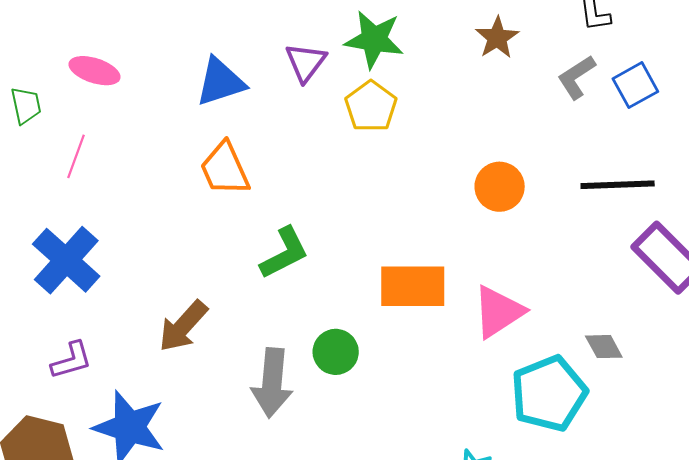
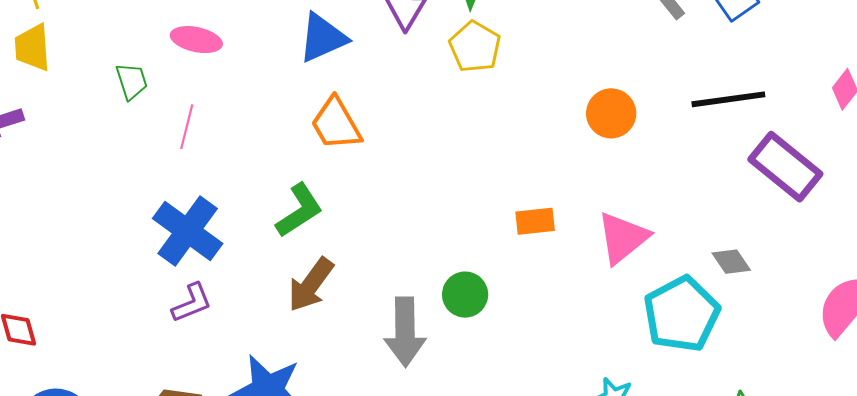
green L-shape: (284, 253) -> (299, 210), moved
orange rectangle: (413, 286) -> (535, 221), size x0.6
purple L-shape: (71, 360) -> (192, 303), moved

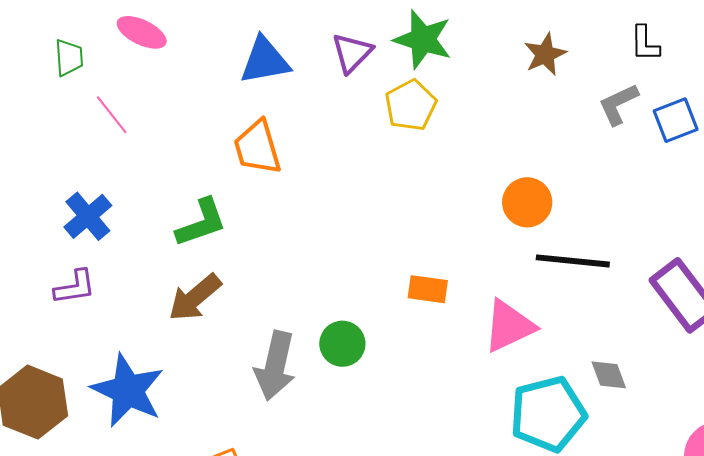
black line: (728, 99) -> (573, 261), moved
pink line: (187, 127) -> (112, 115), turned -66
blue cross: (188, 231) -> (88, 216), size x0.7

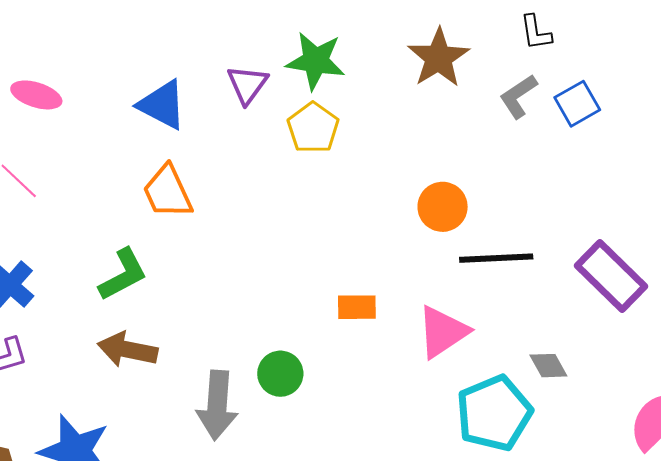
brown star: (545, 54) -> (439, 58), size x1.4
blue triangle: (265, 61) -> (162, 105), turned 46
brown arrow: (195, 298) -> (128, 350), turned 60

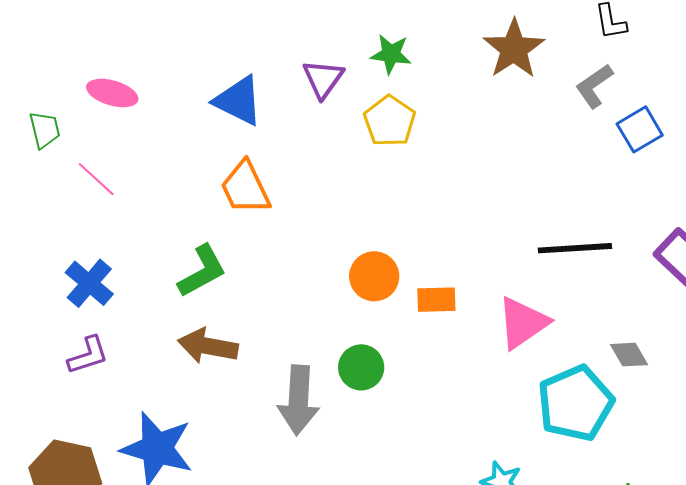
green star: (316, 61) -> (391, 54), size x0.7
blue square: (577, 104) -> (640, 129), moved
orange circle: (443, 207) -> (374, 276), moved

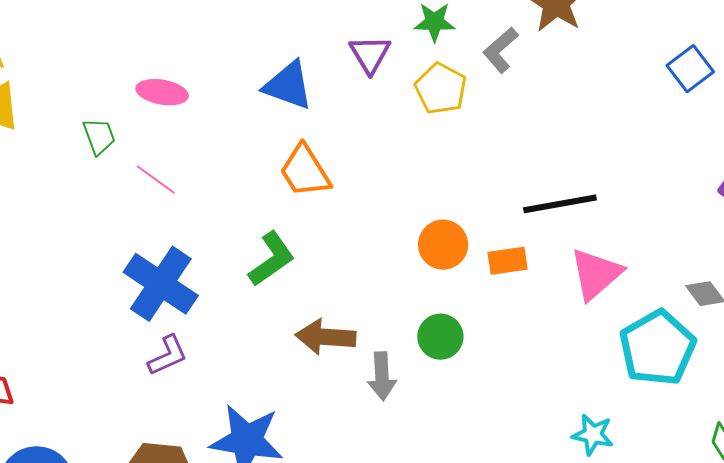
gray L-shape: (594, 86) -> (500, 50), moved
black line: (575, 248) -> (560, 204), moved
blue cross: (89, 283) -> (161, 284), size x1.5
brown arrow: (208, 346) -> (326, 337), moved
gray arrow: (298, 400) -> (382, 376), size x0.7

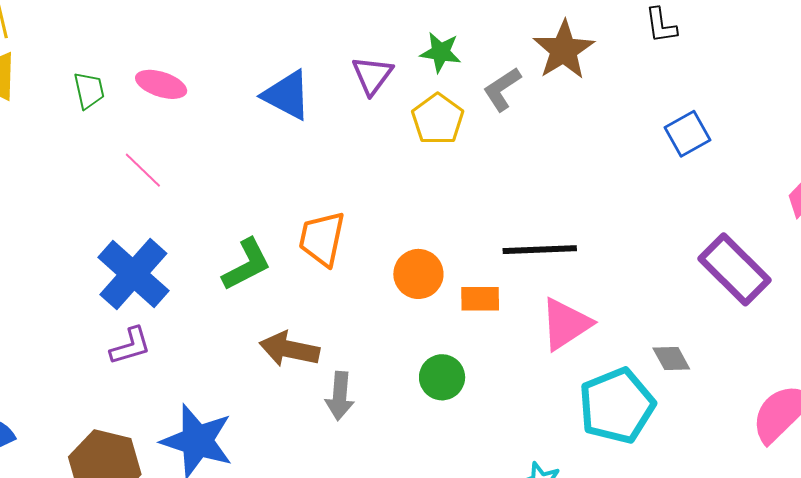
green trapezoid: (99, 136) -> (89, 90), moved
orange trapezoid: (305, 171) -> (322, 239), moved, turned 36
green circle: (440, 337) -> (442, 377), moved

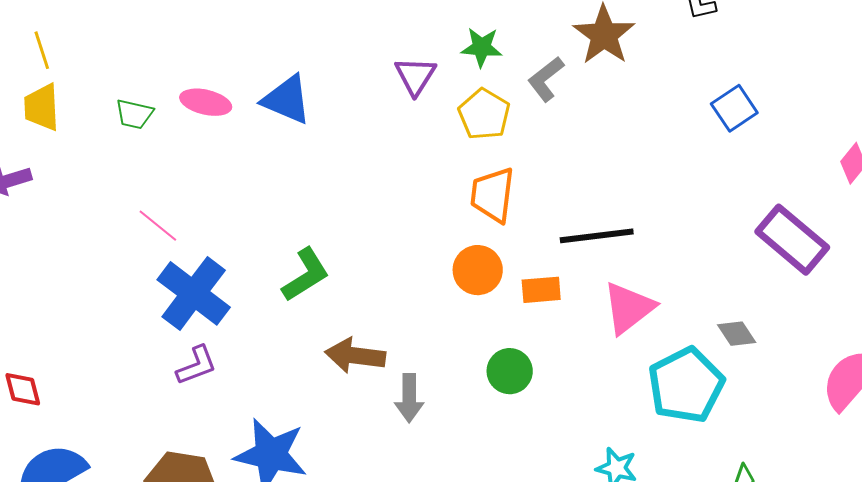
green trapezoid: (89, 90) -> (134, 114), turned 120
blue triangle: (287, 95) -> (287, 100), moved
pink line: (143, 170) -> (158, 226), moved
orange trapezoid: (322, 239) -> (493, 195), moved

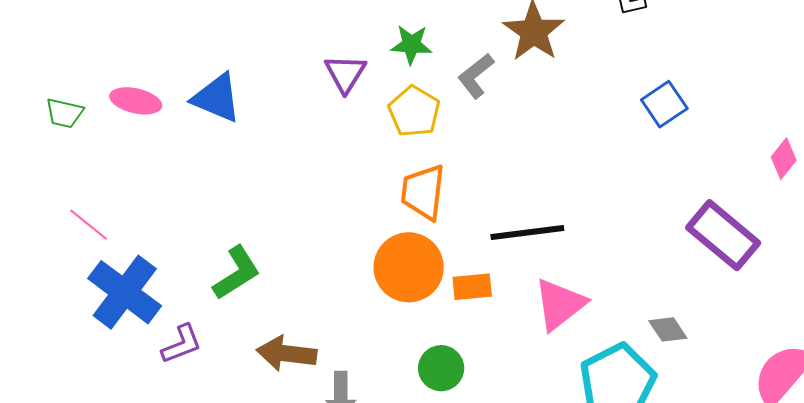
orange circle: (478, 270) -> (409, 267), size x1.4
purple L-shape: (197, 365) -> (182, 344), moved

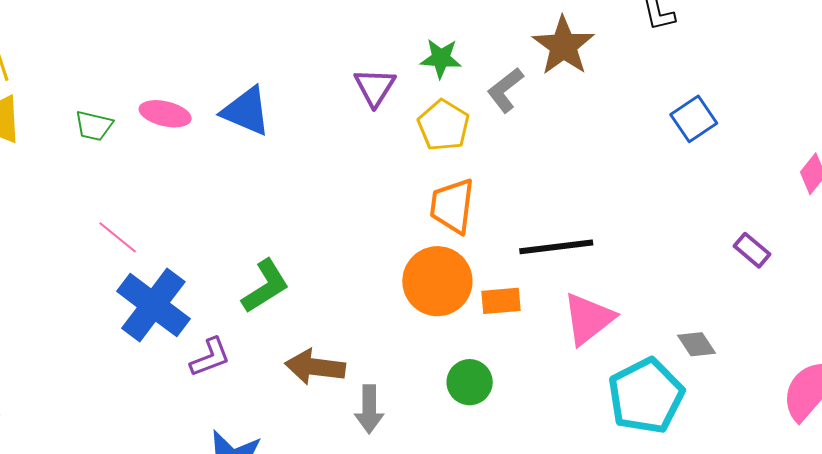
purple rectangle: (723, 235) -> (752, 250), size x0.5

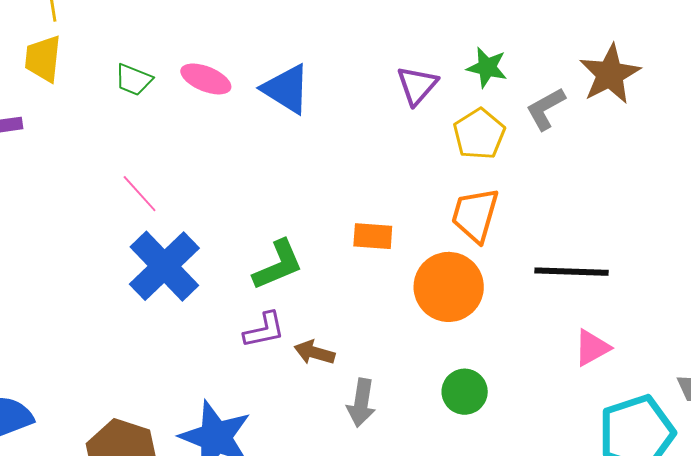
orange rectangle: (501, 301) -> (373, 236), moved
pink triangle: (588, 319) -> (592, 348), size x0.7
purple L-shape: (210, 357) -> (264, 330), moved
brown arrow: (315, 367) -> (314, 352), size x0.7

